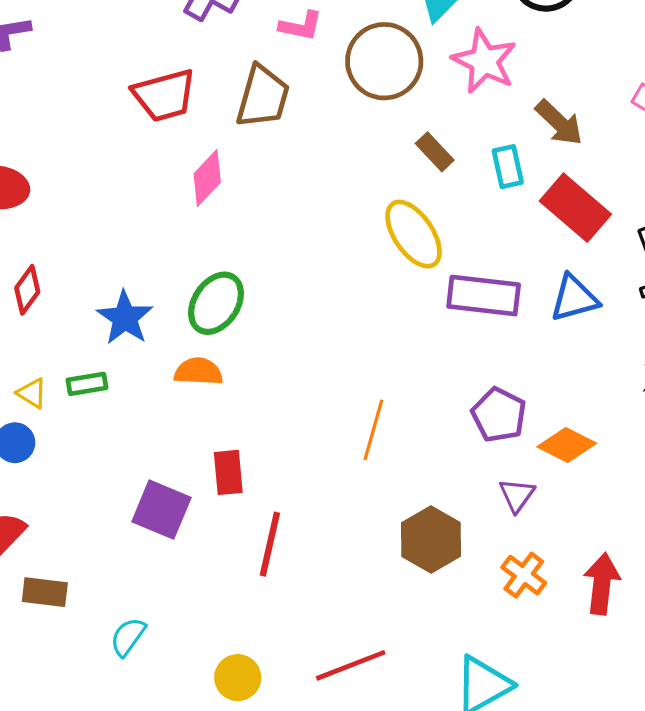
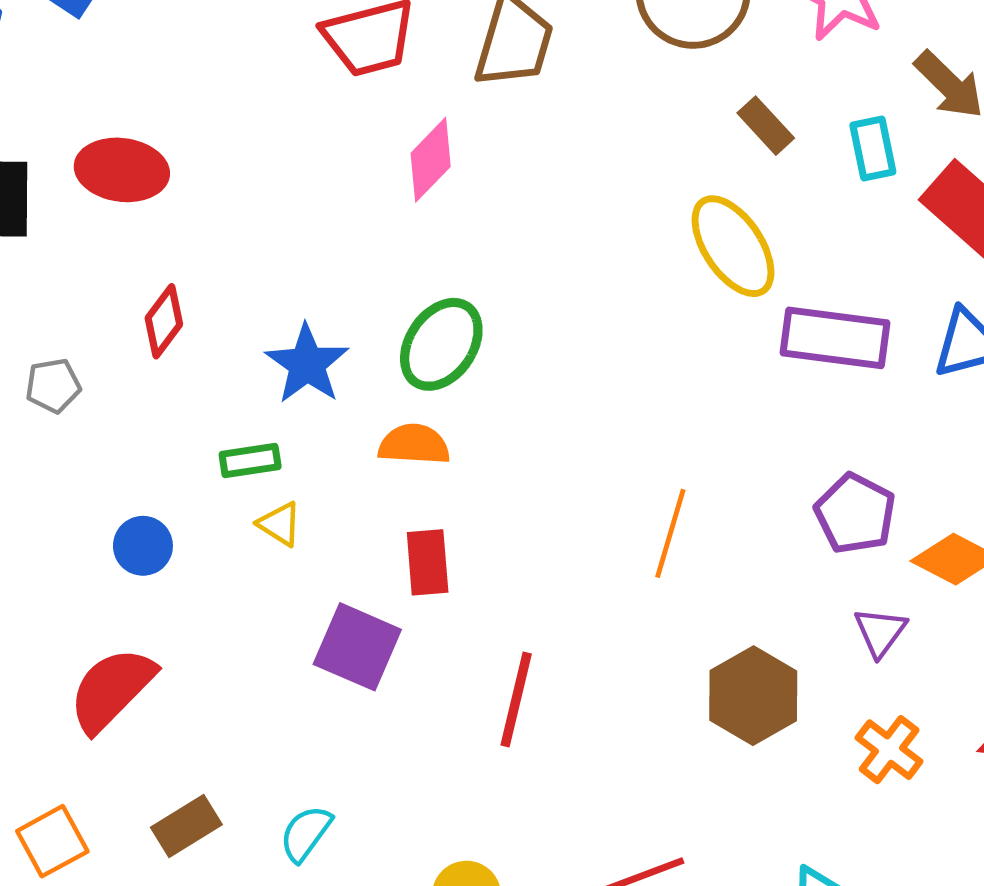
yellow triangle: (32, 393) -> (280, 524), moved
red rectangle: (228, 472) -> (428, 562), moved
brown rectangle: (45, 592) -> (186, 826), moved, turned -39

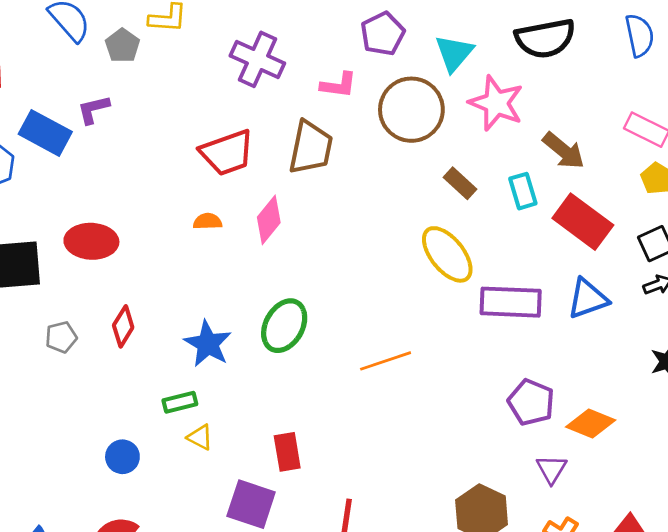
gray pentagon: (53, 386) -> (61, 337), moved
orange semicircle: (414, 444) -> (208, 221), moved, size x0.7
orange line: (670, 533) -> (386, 361), moved, turned 60

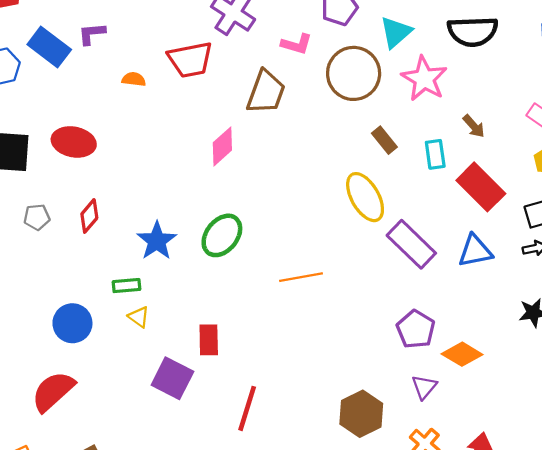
brown arrow: (564, 151) -> (474, 126), size x0.7
red trapezoid: (227, 153) -> (190, 60), moved
orange semicircle: (208, 221) -> (134, 79), moved
purple rectangle: (511, 302) -> (411, 244), turned 33
blue circle: (122, 457) -> (72, 323), size x1.4

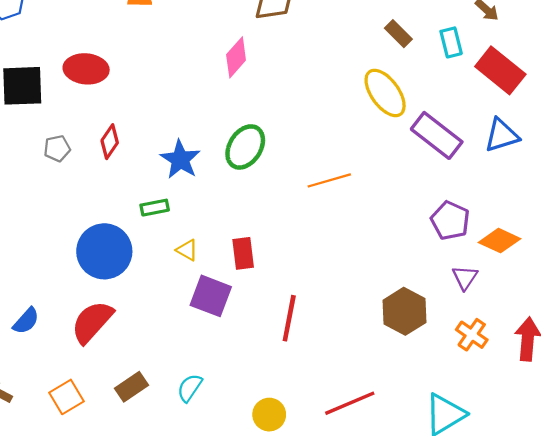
yellow triangle: (139, 317) -> (187, 250), moved
blue circle: (72, 323) -> (104, 251), size x1.4

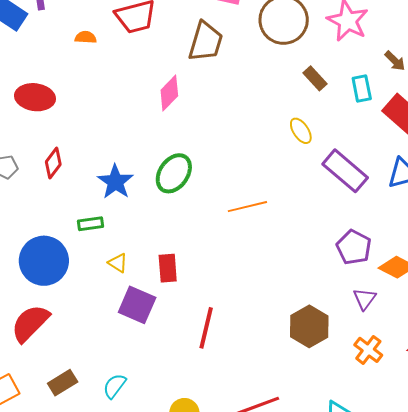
yellow ellipse: (385, 93) -> (301, 131), size x0.6

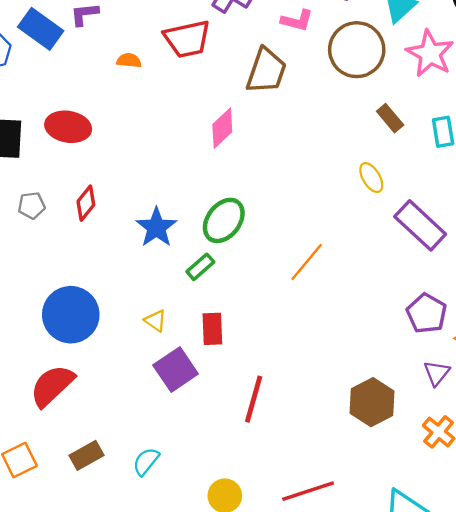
orange line: (247, 207) -> (307, 262), turned -39
green rectangle: (91, 224) -> (200, 267), moved, turned -35
purple square: (137, 305) -> (176, 370), turned 30

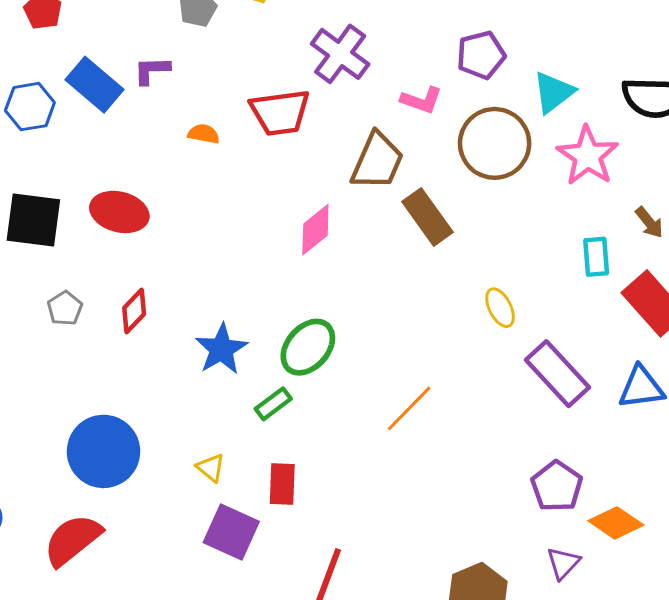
brown rectangle: (390, 118) -> (427, 217), moved, size x1.5
gray pentagon: (32, 205) -> (65, 308), turned -30
purple square: (176, 370) -> (231, 532), turned -36

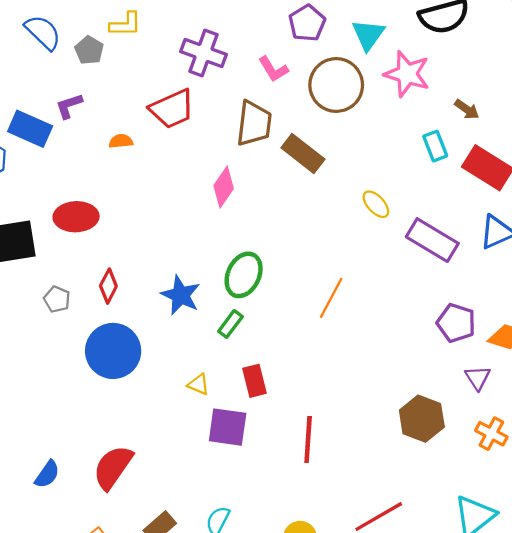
pink L-shape: (422, 100) -> (273, 69), turned 56
blue circle: (103, 451) -> (113, 351), moved

